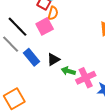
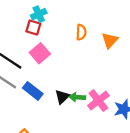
orange semicircle: (53, 13) -> (81, 32), moved
black triangle: (53, 59) -> (62, 97), moved

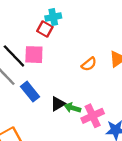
orange semicircle: (81, 32) -> (89, 64), moved, turned 35
pink square: (40, 53) -> (34, 55), moved, turned 30

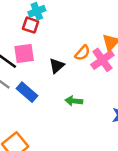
black triangle: (58, 104) -> (57, 66), moved
pink cross: (93, 116) -> (102, 60), moved

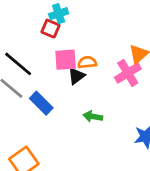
pink square: (24, 53) -> (66, 60), moved
orange semicircle: (82, 53) -> (87, 62), moved, turned -140

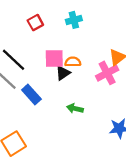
cyan cross: (59, 14) -> (74, 20), moved
red square: (51, 29) -> (35, 23), moved, turned 35

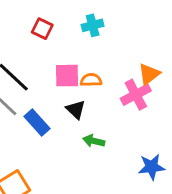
red square: (35, 23) -> (42, 29), turned -35
black triangle: (63, 73) -> (76, 109), moved, turned -42

